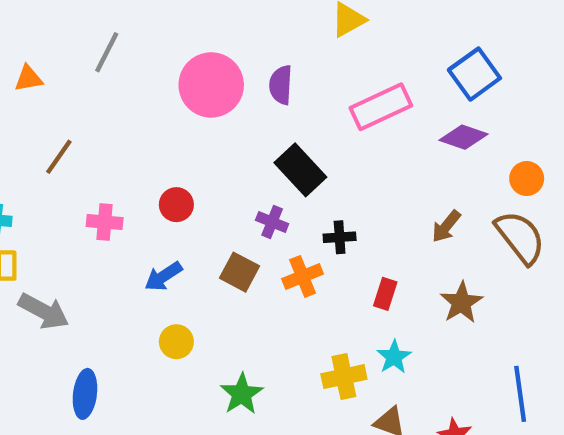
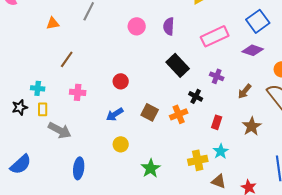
pink circle: (211, 85) -> (137, 26), size x0.6
pink cross: (105, 222) -> (78, 92), moved
purple cross: (272, 222) -> (217, 76), moved
black cross: (340, 237) -> (196, 96), turned 32

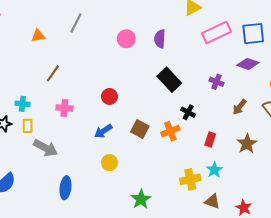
blue square: (258, 21) -> (253, 34), turned 30
pink rectangle: (215, 36) -> (216, 32), moved
purple cross: (217, 76) -> (216, 82), moved
green star: (151, 168) -> (141, 199), moved

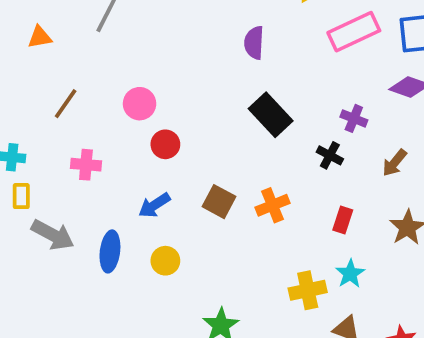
pink circle: (126, 39) -> (140, 104), moved
black cross: (188, 112) -> (330, 155), moved
blue ellipse: (65, 188) -> (110, 251), moved

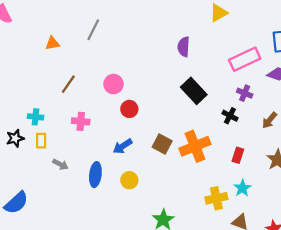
pink rectangle: (354, 32) -> (245, 59), moved
orange cross: (273, 205) -> (195, 146), size x1.5
gray arrow: (53, 235) -> (60, 164), size x0.6

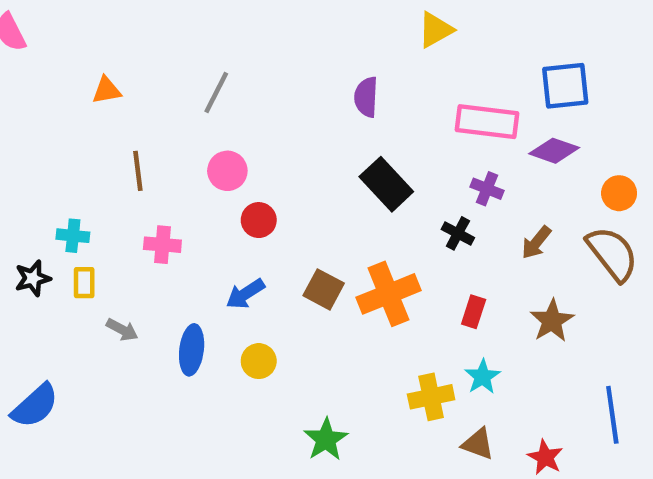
gray line: (93, 30) -> (216, 92), moved
pink rectangle: (245, 59) -> (487, 122), turned 32
brown line: (68, 84) -> (138, 171), turned -42

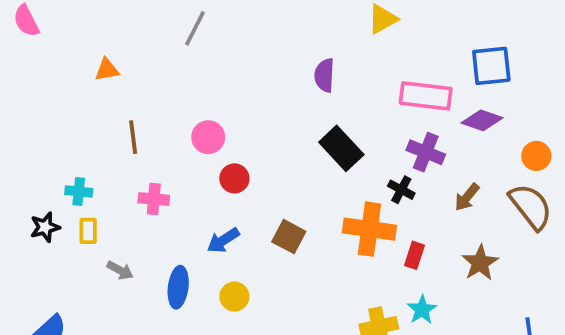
gray line: (216, 92) -> (195, 28), moved
purple cross: (487, 189) -> (426, 152), size x1.4
orange cross: (389, 294) -> (369, 229), moved, turned 30

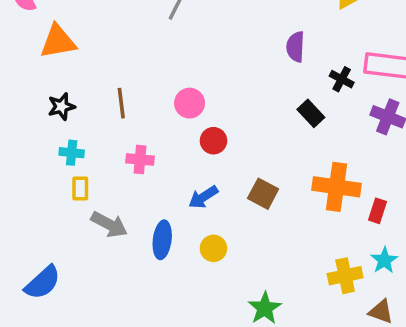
orange triangle: (107, 70) -> (58, 42), moved, size x1.6
black rectangle: (341, 148) -> (311, 113), size x0.7
black cross: (401, 190) -> (342, 79), moved
black star: (45, 227) -> (61, 107), moved
gray arrow: (120, 270) -> (109, 224), size x1.5

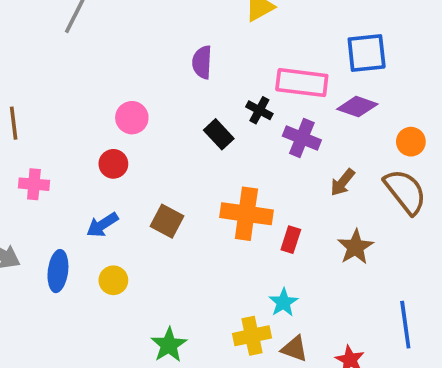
black cross: (342, 79) -> (259, 110), moved
pink circle: (190, 103) -> (132, 118), moved
cyan star: (384, 260) -> (283, 302), moved
yellow cross: (345, 276) -> (252, 336), moved

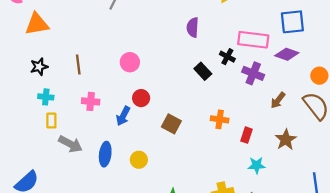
pink circle: (132, 118) -> (130, 62), moved
red circle: (113, 164) -> (141, 98), moved
orange cross: (246, 214) -> (220, 119), size x0.6
blue arrow: (102, 225) -> (123, 116), moved, turned -30
cyan star: (283, 302) -> (257, 165), moved, turned 30

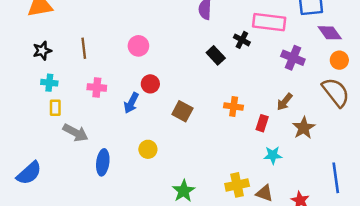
purple diamond: (287, 54) -> (330, 33), moved, turned 35
purple cross: (253, 73) -> (293, 58), moved
brown arrow: (278, 100) -> (285, 102), moved
blue ellipse: (105, 154) -> (103, 162), moved

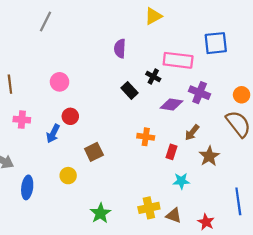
purple diamond: (330, 33) -> (172, 104), moved, turned -45
brown square: (182, 111) -> (94, 152), moved, turned 36

